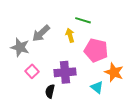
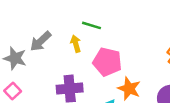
pink square: (32, 71) -> (13, 91), moved

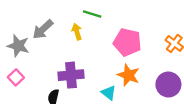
pink pentagon: (107, 62) -> (127, 42), moved

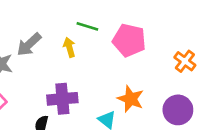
pink pentagon: (127, 42) -> (129, 40), moved

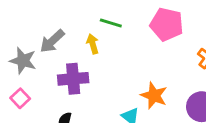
pink pentagon: (129, 40) -> (167, 24), moved
purple cross: (62, 99) -> (73, 79), moved

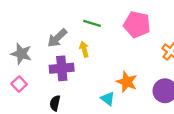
gray arrow: (52, 41) -> (57, 38), moved
yellow arrow: (93, 44) -> (84, 49), moved

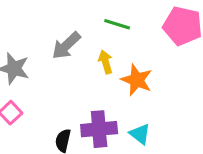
purple cross: (62, 68) -> (99, 129), moved
orange star: (127, 82) -> (137, 80), moved

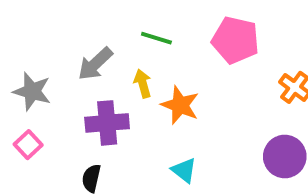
purple cross: (99, 129) -> (107, 123), moved

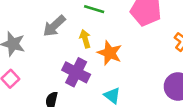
purple cross: (107, 123) -> (76, 72), moved, turned 32

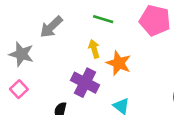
gray arrow: (54, 26) -> (51, 27), moved

